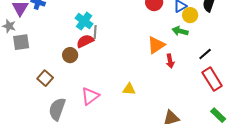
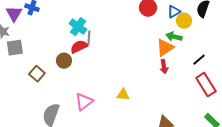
orange triangle: (156, 45) -> (165, 48), moved
brown square: (45, 78) -> (37, 74), moved

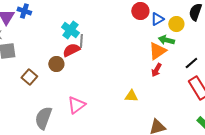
blue triangle: (174, 12) -> (157, 19), moved
red arrow: (164, 67) -> (156, 70), turned 40
yellow triangle: (123, 95) -> (131, 96), moved

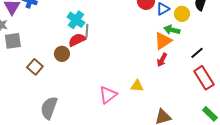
pink triangle: (76, 105) -> (108, 95), moved

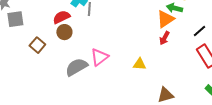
red semicircle: (77, 40) -> (61, 17), moved
pink triangle: (108, 95) -> (99, 57), moved
gray semicircle: (49, 108) -> (76, 67), moved, turned 40

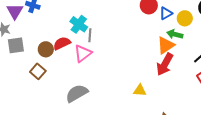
brown circle: (64, 32) -> (46, 49), moved
red arrow: (164, 38) -> (165, 64), size x1.6
pink triangle: (99, 57) -> (83, 53), moved

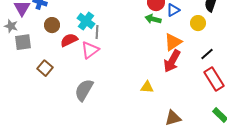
yellow circle: (185, 18) -> (198, 23), moved
green arrow: (175, 34) -> (153, 19), moved
brown circle: (46, 49) -> (52, 25), moved
gray semicircle: (77, 93) -> (84, 90), turned -30

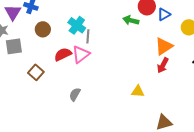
green arrow: (153, 19) -> (131, 20), moved
red semicircle: (69, 40) -> (63, 54), moved
red arrow: (172, 61) -> (163, 65), size x0.7
gray semicircle: (84, 90) -> (75, 94), size x0.6

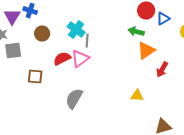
green arrow: (131, 20) -> (136, 32), moved
orange triangle: (164, 46) -> (146, 51), moved
brown square: (36, 72) -> (35, 77), turned -35
gray semicircle: (75, 94) -> (74, 99), size x1.5

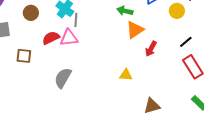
pink triangle: (80, 59) -> (69, 38), turned 30

